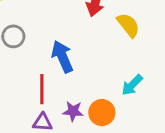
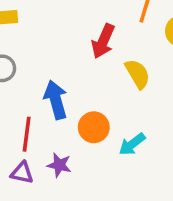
orange circle: (102, 113) -> (94, 127), moved

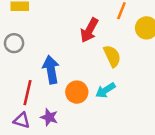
cyan arrow: (132, 144) -> (105, 90), moved

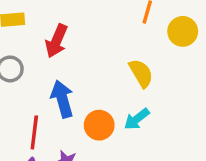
red arrow: (89, 30) -> (57, 41), moved

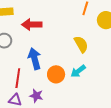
red arrow: (57, 41) -> (32, 25), turned 66

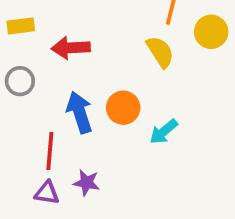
yellow semicircle: (81, 44) -> (160, 52), moved
orange circle: (56, 74) -> (123, 108), moved

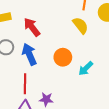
red arrow: (71, 48) -> (32, 27), turned 60
blue arrow: (80, 112) -> (29, 54), moved

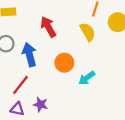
red arrow: (32, 27) -> (48, 27), moved
red line: (25, 84) -> (20, 85), turned 30

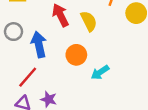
yellow semicircle: (88, 32) -> (89, 21), moved

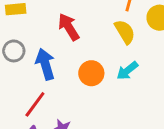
yellow semicircle: (89, 21) -> (125, 32), moved
cyan arrow: (100, 72) -> (127, 71), moved

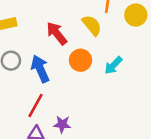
yellow semicircle: (125, 32) -> (92, 25), moved
orange circle: (91, 73) -> (80, 60), moved

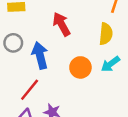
yellow semicircle: (92, 25) -> (106, 34), moved, turned 35
orange circle: (80, 60) -> (80, 67), moved

